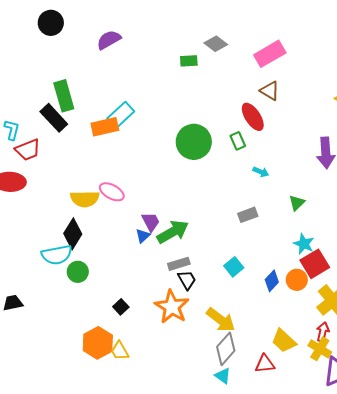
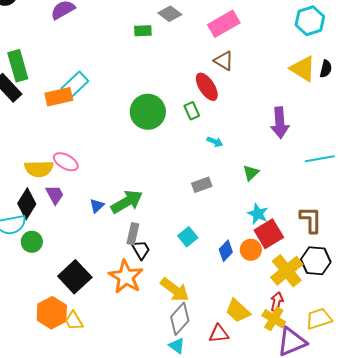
purple trapezoid: (151, 222) -> (55, 195), moved
gray rectangle: (179, 264) -> (133, 234), turned -60
black square: (121, 307) -> (75, 277), size x2.0

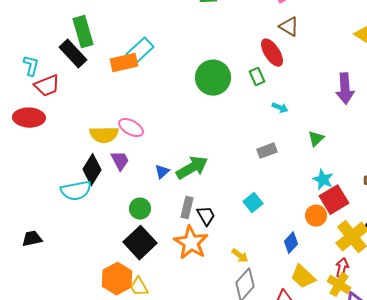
gray rectangle: (133, 234) -> (187, 208), moved
green circle: (32, 242) -> (140, 209), moved
blue diamond: (226, 251) -> (291, 243), moved
yellow arrow: (175, 290) -> (240, 256), size x0.6

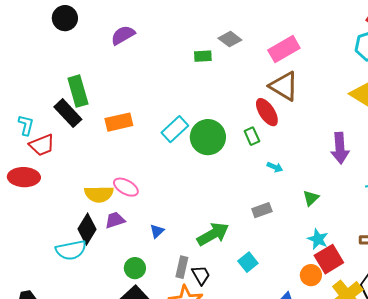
brown triangle: (289, 27) -> (284, 86), size x1.5
cyan rectangle: (140, 51) -> (175, 129), moved
purple trapezoid: (120, 161) -> (115, 220), turned -80
green arrow: (192, 168) -> (213, 234), moved

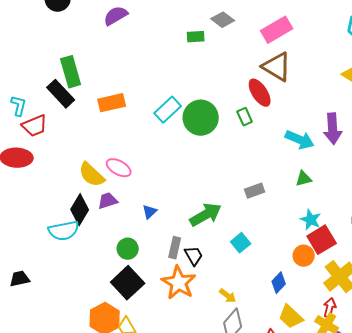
cyan arrow: (275, 167) -> (300, 140), moved, size x1.8
yellow semicircle: (99, 194) -> (92, 175), turned 44
green triangle: (311, 198) -> (304, 179), turned 30

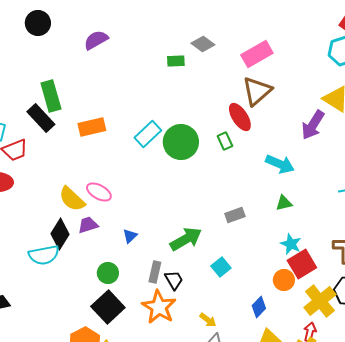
brown triangle: (277, 67) -> (257, 91), turned 48
purple arrow: (333, 129) -> (313, 125), moved, turned 36

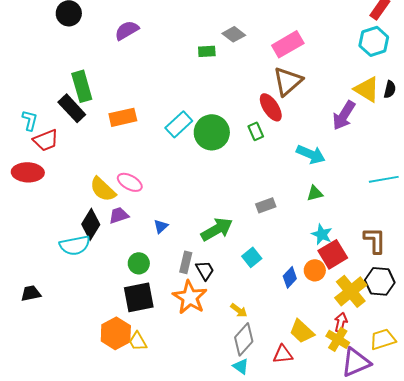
black square: (108, 307) -> (139, 297), turned 32
blue diamond: (259, 307) -> (290, 277), moved

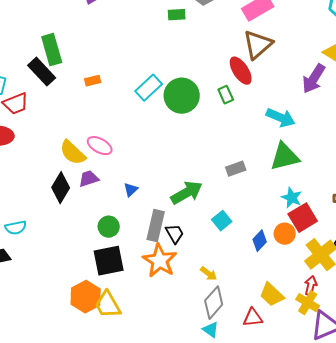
orange rectangle: (123, 117) -> (93, 81), size x0.6
green triangle: (315, 193) -> (285, 157), size x1.8
cyan semicircle: (75, 245) -> (16, 228), moved, size x0.7
gray rectangle: (186, 262) -> (156, 226), size x1.4
yellow trapezoid: (138, 341) -> (108, 305), size x1.4

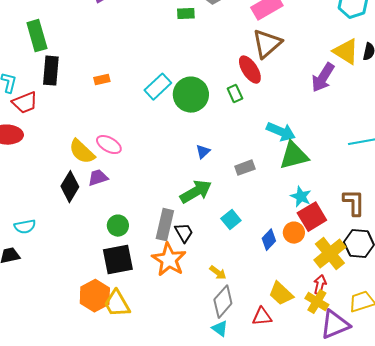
green rectangle: (52, 50) -> (37, 36), moved
black rectangle: (42, 72) -> (51, 71), turned 48
cyan arrow: (281, 118) -> (281, 132), moved
blue triangle: (131, 190) -> (203, 152), moved

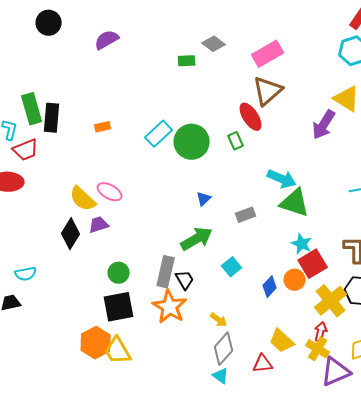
green rectangle: (37, 36) -> (32, 109), moved
green triangle: (294, 156) -> (295, 203), turned 32

